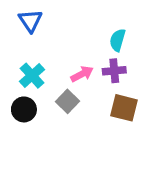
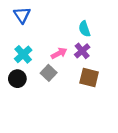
cyan semicircle: (117, 40) -> (84, 29), turned -35
purple cross: (114, 71) -> (82, 51), turned -35

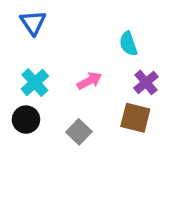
purple cross: (82, 51) -> (146, 82), moved
gray square: (49, 73) -> (79, 132), moved

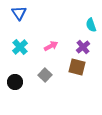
cyan semicircle: (128, 44) -> (91, 25), moved
black circle: (26, 120) -> (15, 82), moved

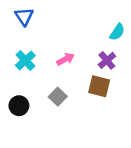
cyan semicircle: (91, 25) -> (117, 32), turned -128

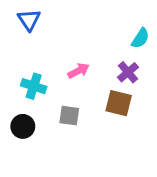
cyan cross: (25, 60) -> (34, 86), moved, turned -30
gray square: (58, 97) -> (69, 116), turned -36

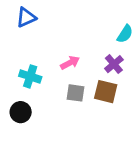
blue triangle: (29, 20) -> (26, 17), turned 40
gray square: (69, 116) -> (75, 93), moved

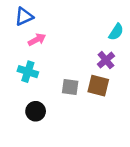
pink arrow: (70, 63) -> (37, 40), moved
black circle: (21, 112) -> (36, 111), moved

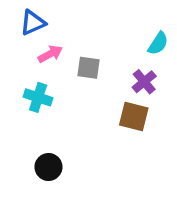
gray square: (70, 87) -> (88, 68), moved
black circle: (36, 111) -> (48, 167), moved

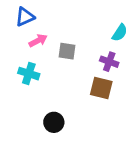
purple cross: (144, 82) -> (109, 62), turned -30
black circle: (48, 167) -> (54, 122), moved

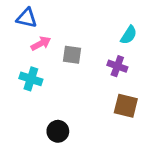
blue triangle: (25, 17) -> (27, 18), turned 36
brown square: (101, 88) -> (126, 106), moved

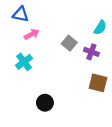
gray square: (72, 55) -> (69, 43), moved, turned 32
cyan cross: (31, 79) -> (24, 62), turned 35

